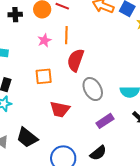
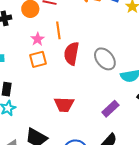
orange square: (44, 76) -> (38, 59), moved
gray ellipse: (93, 89) -> (105, 59), moved

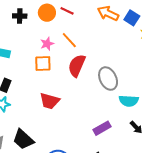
orange line: (58, 30) -> (69, 40), turned -48
red trapezoid: (64, 105) -> (50, 101), moved

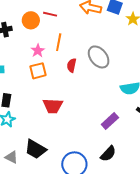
orange line: (69, 40) -> (59, 42), turned 66
red semicircle: (77, 66) -> (72, 65), size x0.6
gray ellipse: (108, 79) -> (99, 57), moved

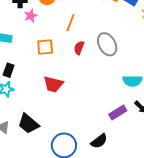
pink star: (38, 51) -> (31, 16), moved
purple rectangle: (110, 121) -> (118, 113), moved

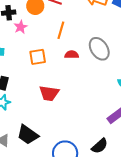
red semicircle: (79, 48) -> (72, 55), turned 72

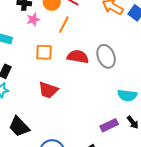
orange line: (61, 30) -> (64, 25), moved
red semicircle: (72, 55) -> (78, 57), size x1.5

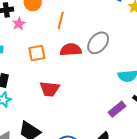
orange line: (64, 25) -> (61, 20), moved
gray ellipse: (106, 56) -> (98, 43), turned 75

